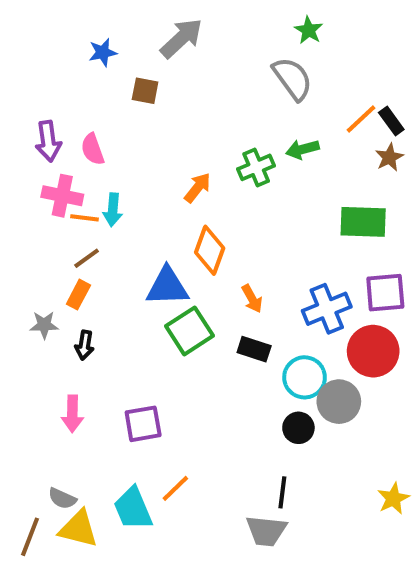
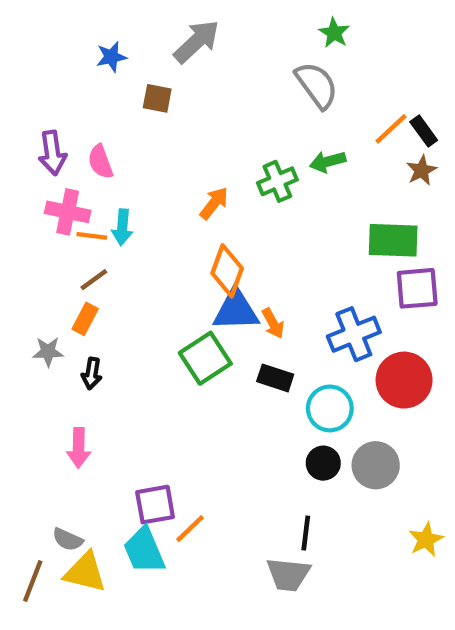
blue triangle: (167, 287) -> (236, 310), moved
purple square: (385, 293) -> (417, 288), moved
gray circle: (339, 402) -> (376, 465), moved
purple square: (143, 424) -> (155, 505), moved

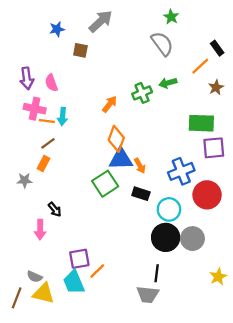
black rectangle: (424, 131) -> (217, 48), moved
black arrow: (92, 374) -> (55, 209), moved, turned -48
black circle: (323, 463) -> (166, 237), size x1.6

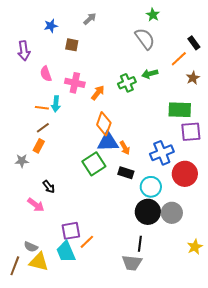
gray arrow: (101, 21) -> (90, 19), size x0.6
purple arrow: (27, 78) -> (24, 51), moved
pink cross: (35, 109) -> (75, 83), moved
pink arrow: (40, 230) -> (36, 205), turned -54

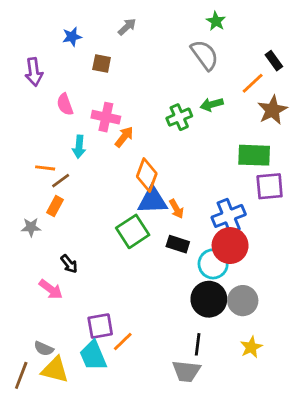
brown star: (193, 78) -> (272, 110), size x1.5
orange arrow: (98, 93) -> (124, 137), moved
orange line: (42, 108) -> (45, 168), moved
red circle: (185, 174) -> (230, 246), moved
yellow star: (195, 247) -> (251, 347), moved

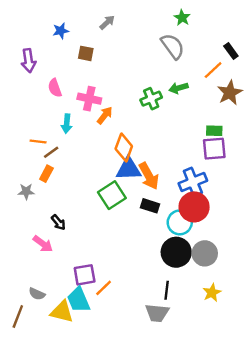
green rectangle: (254, 155) -> (214, 131), size x0.6
purple square: (270, 186) -> (214, 149), moved
orange arrow: (176, 209) -> (149, 176), size x1.6
yellow triangle: (55, 370) -> (62, 312), moved

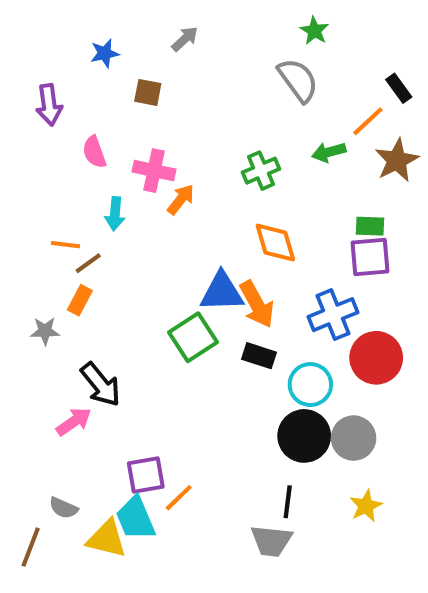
green arrow: (179, 88) -> (329, 152), moved
orange diamond: (124, 147) -> (275, 243), moved, turned -36
red circle: (194, 207) -> (376, 358), moved
black arrow: (58, 222) -> (101, 385), size x1.6
pink arrow: (43, 244) -> (74, 422), turned -72

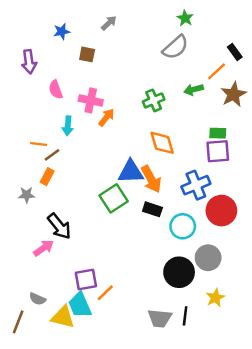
gray semicircle: (298, 80) -> (175, 47), turned 84
black circle: (304, 436) -> (179, 272), moved
black line: (288, 502) -> (185, 316), moved

